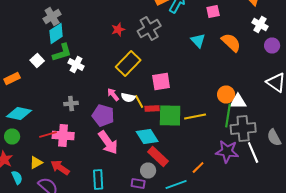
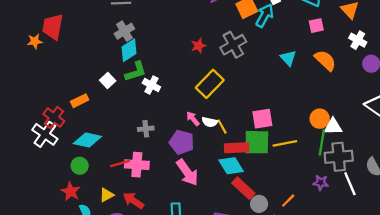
pink square: (213, 12) -> (316, 26), moved
pink square: (161, 82) -> (262, 119), moved
red rectangle: (152, 108) -> (237, 148), moved, size x1.5
purple star: (227, 152) -> (321, 183), size x0.6
gray circle: (148, 170) -> (259, 204), moved

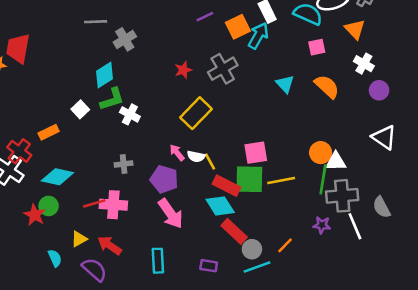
gray cross: (124, 31) -> (125, 39), moved
red rectangle: (237, 148) -> (227, 186), turned 30
red star: (71, 192) -> (35, 215), moved

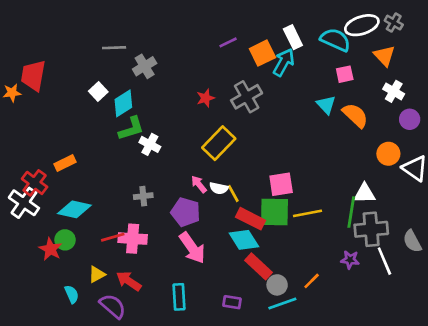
cyan triangle: (285, 84) -> (326, 105), moved
white square: (80, 109) -> (98, 91), moved
orange circle: (321, 153) -> (388, 154), moved

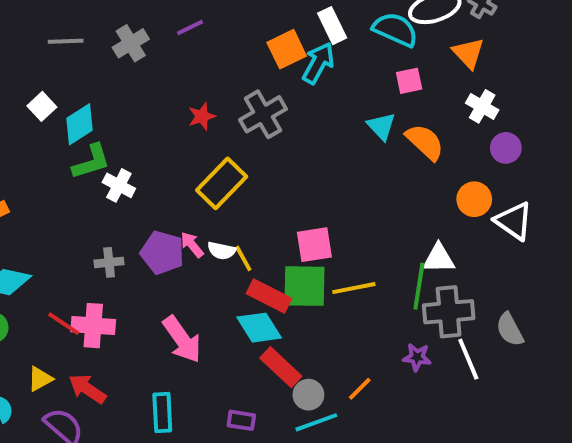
purple line: (228, 42) -> (190, 27), moved
gray cross: (145, 66) -> (131, 43), moved
purple pentagon: (186, 212) -> (162, 253), moved
red line: (113, 237) -> (64, 324), turned 50

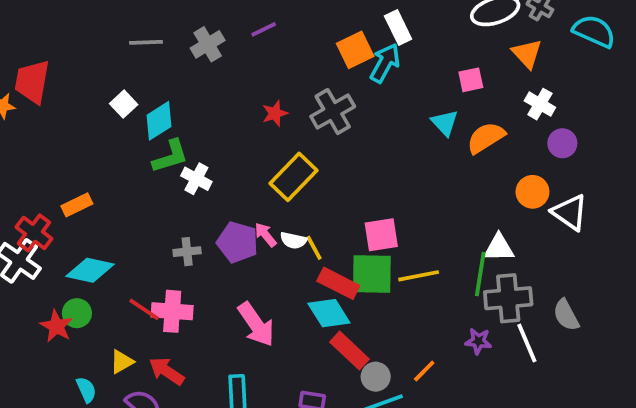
cyan semicircle: (395, 29) -> (594, 31), moved
orange semicircle: (425, 142) -> (486, 138), turned -75

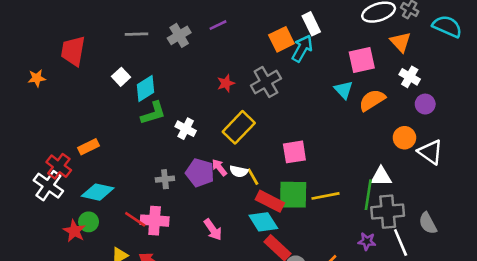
pink square: (471, 80) -> (362, 60), size x1.5
red trapezoid: (32, 82) -> (73, 51), moved
white cross: (196, 179) -> (186, 129), moved
pink square: (381, 235) -> (294, 152), moved
pink arrow: (256, 324) -> (213, 230), size x0.7

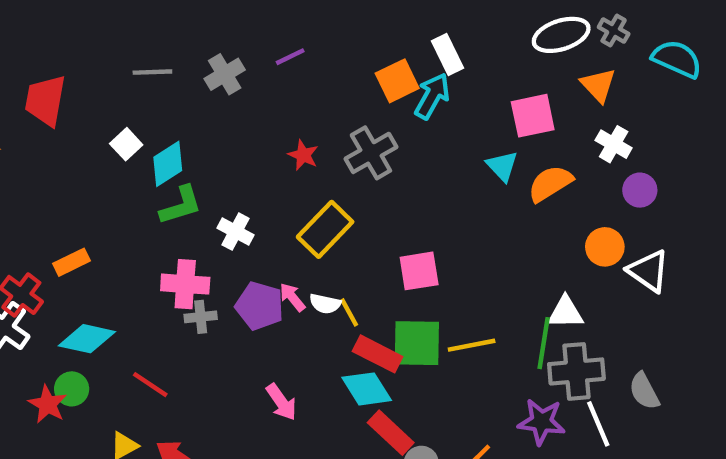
red star: (226, 83) -> (303, 155), turned -30
pink cross: (155, 221) -> (185, 284), moved
purple star: (367, 241) -> (541, 422), size x1.5

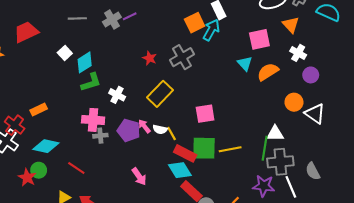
purple line: (290, 57) -> (130, 16), moved
red trapezoid: (45, 100) -> (26, 32), turned 55

